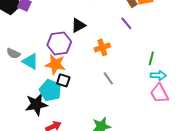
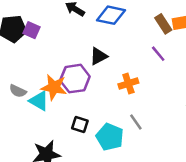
orange star: (55, 64) -> (54, 87), moved
cyan pentagon: (50, 90) -> (110, 137), moved

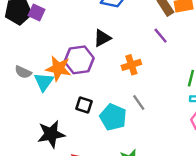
cyan triangle: (39, 101) -> (44, 82), turned 35

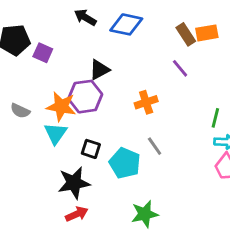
purple square: (36, 13) -> (43, 53), moved
black triangle: (102, 38) -> (99, 70), moved
cyan triangle: (44, 82) -> (56, 133), moved
black star: (51, 134) -> (74, 183), moved

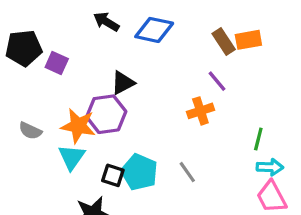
orange cross: (146, 102) -> (200, 111), moved
cyan pentagon: (125, 163) -> (139, 172), moved

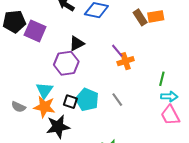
purple square: (57, 63) -> (35, 31), size x1.5
purple line: (217, 81) -> (117, 51), moved
orange star: (78, 126) -> (44, 107), moved
gray semicircle: (30, 131) -> (18, 107), moved

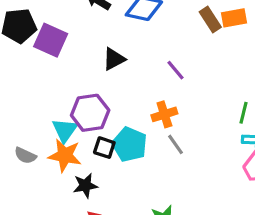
orange cross: (126, 61) -> (164, 114), moved
purple hexagon: (66, 63) -> (90, 113), moved
black star: (58, 127) -> (85, 186), size x0.7

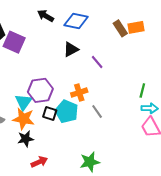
black triangle: (114, 59) -> (71, 49), moved
orange cross: (164, 114) -> (79, 93), moved
black star: (85, 186) -> (26, 139), moved

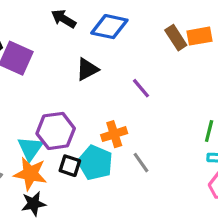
black triangle: (71, 49) -> (87, 69), moved

